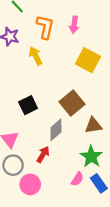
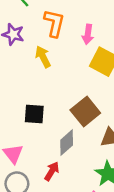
pink arrow: (74, 25) -> (88, 34), moved
black square: (28, 105) -> (34, 114), turned 30

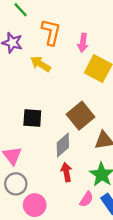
yellow arrow: (43, 57) -> (41, 64), turned -30
red arrow: (52, 171) -> (66, 172), moved, turned -42

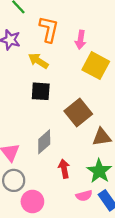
black square: (32, 118) -> (41, 91), moved
gray diamond: (63, 145) -> (44, 142), moved
pink semicircle: (86, 199) -> (84, 196), turned 42

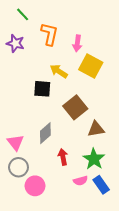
yellow arrow: (38, 61) -> (59, 71), moved

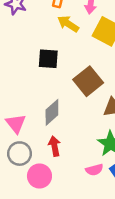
yellow arrow: (59, 71) -> (68, 24), moved
red arrow: (63, 157) -> (54, 146), moved

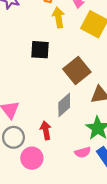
yellow arrow: (68, 24) -> (58, 17), turned 48
gray diamond: (52, 112) -> (64, 105), moved

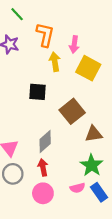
gray diamond: (64, 105) -> (45, 142), moved
pink circle: (32, 158) -> (43, 193), moved

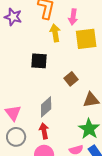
yellow square: (88, 68) -> (86, 39), turned -35
brown square: (72, 111) -> (71, 79), size x0.6

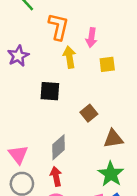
purple star: (13, 17) -> (18, 56), moved, turned 30
yellow square: (86, 39) -> (107, 64), size x0.6

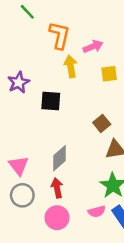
pink arrow: (91, 38) -> (93, 47), turned -120
purple star: (18, 56) -> (19, 82), moved
brown square: (89, 113) -> (102, 123), moved

